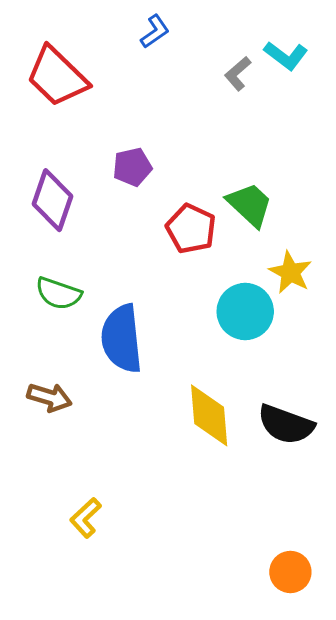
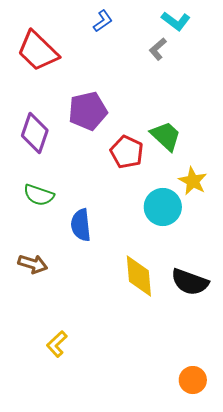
cyan L-shape: (286, 56) -> (176, 21), moved
purple pentagon: (132, 167) -> (88, 111), size x1.5
blue semicircle: (122, 339) -> (81, 225), size x0.7

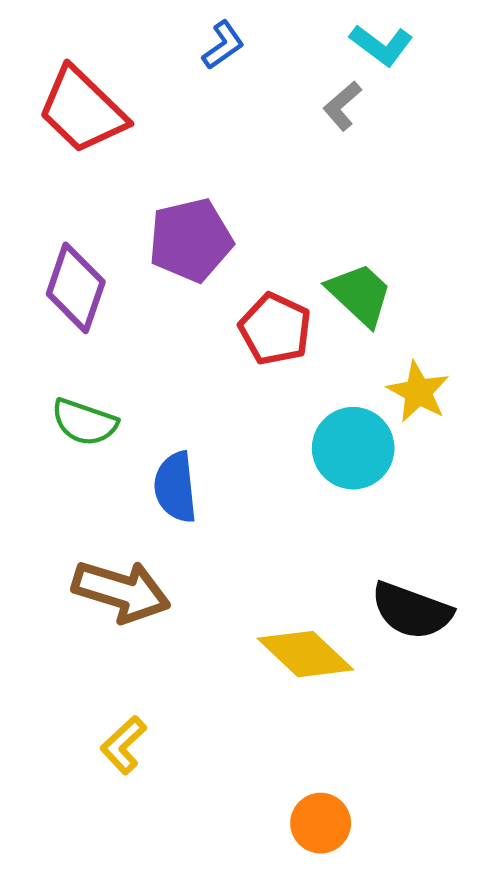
brown arrow: (33, 264) -> (121, 591), moved, size x1.5
yellow diamond: (139, 276) -> (305, 654), moved, turned -42
orange circle: (193, 380) -> (321, 823), moved

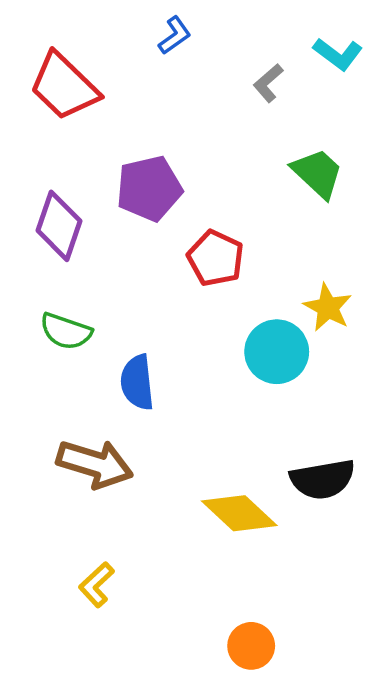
cyan L-shape: (381, 45) -> (338, 54), moved
green trapezoid: (360, 294) -> (318, 173), moved
black semicircle: (412, 611) -> (323, 479), turned -30

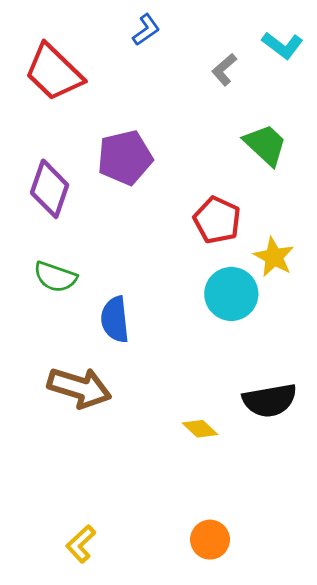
red pentagon: (215, 258) -> (217, 220), moved
yellow diamond: (239, 513) -> (200, 429), size x0.6
yellow L-shape: (96, 585) -> (81, 544), moved

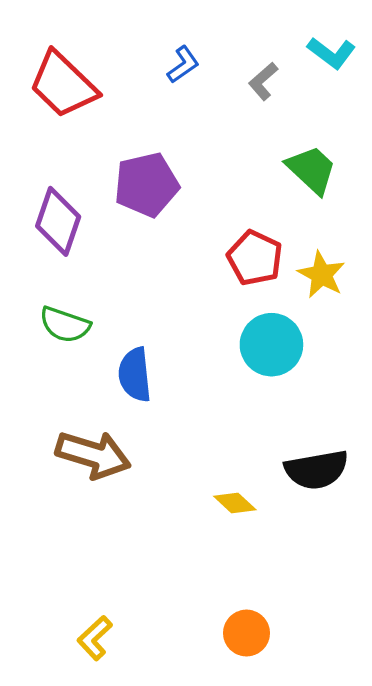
blue L-shape: (146, 30) -> (183, 65), moved
yellow star: (274, 257) -> (321, 275), moved

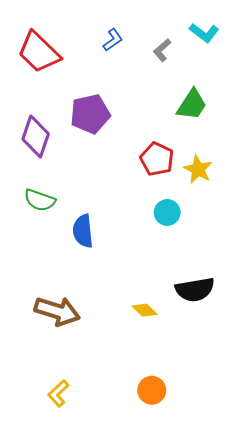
green trapezoid: (311, 170) -> (192, 105), turned 80
cyan circle: (271, 345) -> (167, 213), size x0.7
brown arrow: (93, 455) -> (57, 311), moved

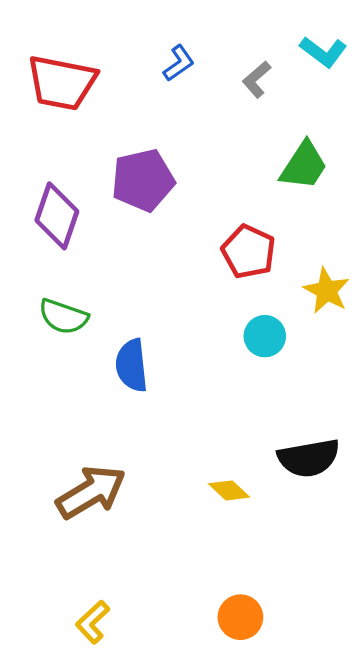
red trapezoid: (39, 52) -> (62, 83), turned -33
yellow star: (198, 169) -> (327, 291), moved
brown arrow: (57, 311) -> (91, 492), turned -48

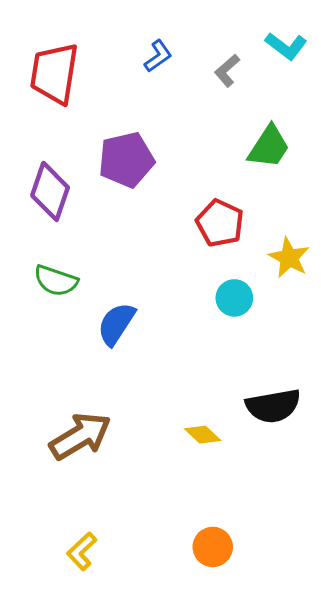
red trapezoid: (62, 83) -> (54, 73), turned 88
blue semicircle: (132, 365) -> (116, 324), turned 39

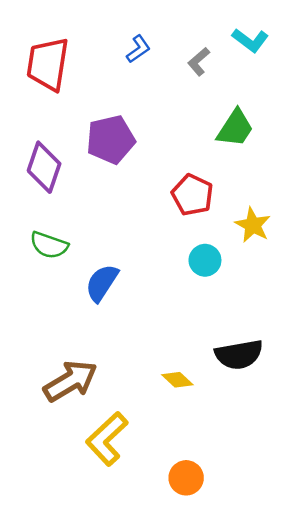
yellow L-shape: (82, 551) -> (107, 439), moved, size x1.6

